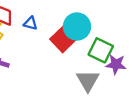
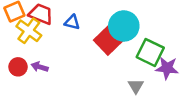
gray triangle: (88, 81) -> (136, 86), size x0.6

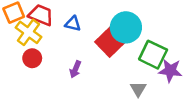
red circle: (18, 67) -> (32, 58), moved
purple arrow: (40, 67) -> (75, 69), moved, turned -84

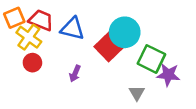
blue triangle: (73, 24) -> (72, 29), size x1.5

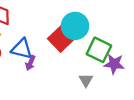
blue triangle: (72, 29) -> (22, 49), moved

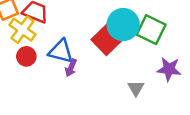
green square: (99, 50) -> (151, 30), moved

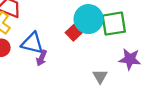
green square: (151, 30) -> (114, 24), turned -35
red square: (107, 40) -> (74, 33), size x0.6

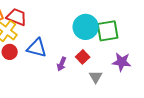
red square: (74, 33) -> (83, 57), moved
purple arrow: (41, 58) -> (62, 64), moved

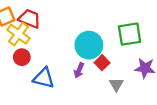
cyan circle: (86, 27) -> (89, 45), moved
blue triangle: (37, 48) -> (44, 78), moved

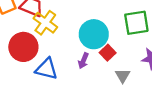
yellow cross: (19, 34) -> (45, 23), moved
red circle: (22, 57) -> (23, 47), size x1.6

